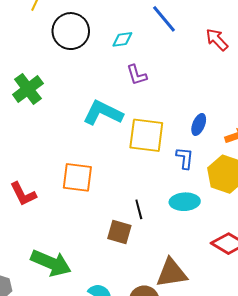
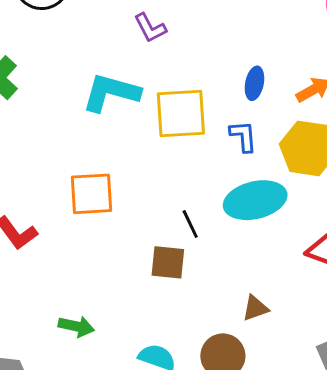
cyan ellipse: (185, 202) -> (255, 200), size x1.4
green arrow: (51, 263) -> (76, 326), size x0.6
brown triangle: (171, 273) -> (255, 308), size x0.6

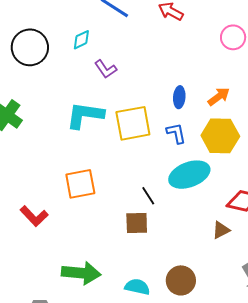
brown triangle: (255, 308) -> (221, 230), moved
green arrow: (76, 326) -> (81, 273), size x1.6

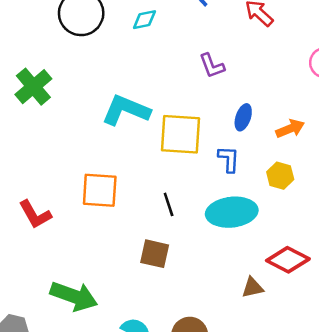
purple L-shape: (106, 69) -> (212, 66), moved
yellow hexagon: (220, 136) -> (280, 176), size x0.6
black line: (148, 196) -> (169, 204), moved

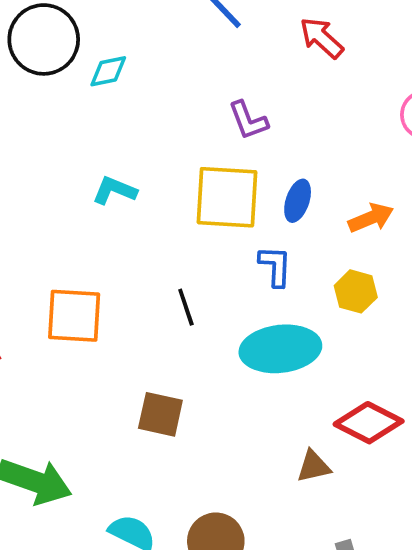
cyan diamond: (144, 20) -> (108, 71), moved
cyan L-shape: (126, 110) -> (114, 190), size x0.6
yellow square: (180, 134) -> (227, 197), moved
black line: (169, 204) -> (186, 307), moved

